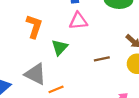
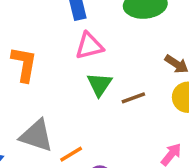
green triangle: (60, 47) -> (99, 84), moved

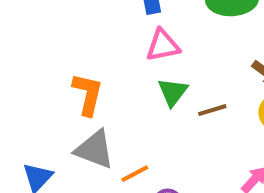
orange L-shape: (24, 64) -> (88, 94), moved

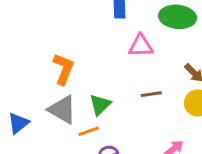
pink triangle: (163, 45) -> (141, 46), moved
green triangle: (173, 92) -> (100, 105), moved

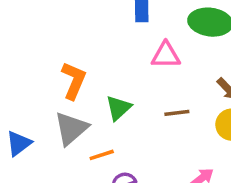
green triangle: (100, 105) -> (118, 108), moved
gray triangle: (62, 109) -> (71, 128), turned 48

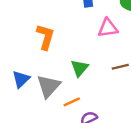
orange L-shape: (74, 80) -> (45, 37), moved
blue triangle: (19, 143) -> (21, 79), moved

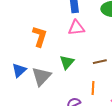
pink triangle: (108, 28) -> (76, 28), moved
orange line: (72, 102) -> (93, 88), moved, turned -64

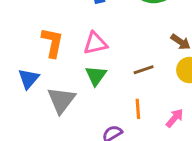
pink triangle: (76, 28) -> (95, 43), moved
blue triangle: (19, 70) -> (29, 79), moved

